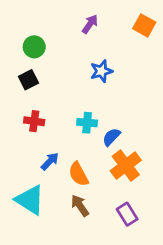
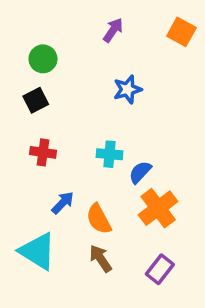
purple rectangle: (127, 214) -> (160, 269), turned 70

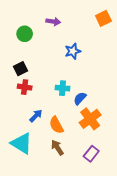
purple arrow: (113, 30) -> (53, 22), moved, turned 64
orange square: (181, 32) -> (103, 18), turned 35
black square: (36, 100) -> (20, 69), moved

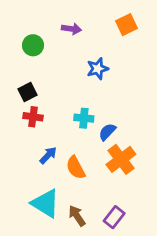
orange square: (103, 18) -> (126, 25), moved
cyan triangle: (22, 143) -> (45, 203), moved
brown arrow: (57, 148) -> (77, 216), moved
purple rectangle: (91, 154) -> (114, 217), moved

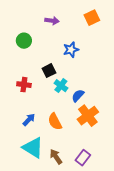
green circle: (33, 45) -> (24, 41), moved
black square: (27, 92) -> (49, 71), moved
cyan cross: (84, 118) -> (61, 86), turned 32
blue arrow: (48, 155) -> (29, 120), moved

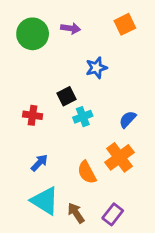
green circle: (24, 41) -> (33, 34), moved, size x1.5
cyan cross: (61, 86) -> (83, 117), turned 32
blue semicircle: (78, 96) -> (128, 119), moved
orange semicircle: (55, 122) -> (87, 172), moved

